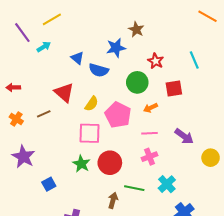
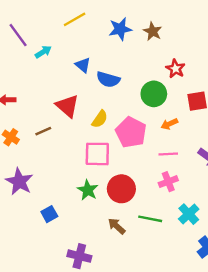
yellow line: (52, 19) -> (75, 19), moved
blue star: (116, 48) -> (120, 29), moved
brown arrow: (113, 200) -> (117, 226), moved, turned -63

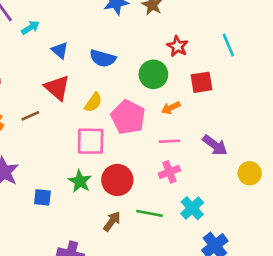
blue triangle: (83, 65) -> (60, 50), moved
blue square: (49, 214) -> (42, 197), moved, turned 35
brown arrow: (117, 226) -> (112, 221), turned 84

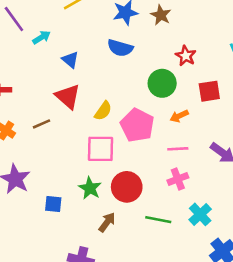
blue semicircle: (103, 58) -> (120, 48), moved
brown arrow: (112, 221) -> (107, 222), moved

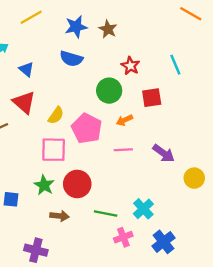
pink cross: (178, 179) -> (123, 237), moved
brown arrow: (107, 222) -> (59, 216), turned 60

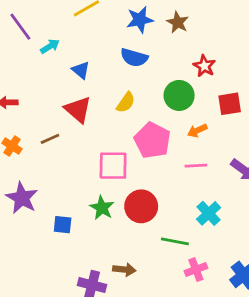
yellow semicircle: (56, 115) -> (126, 102), moved
cyan cross: (143, 209) -> (209, 213), moved
brown arrow: (59, 216) -> (124, 270), moved

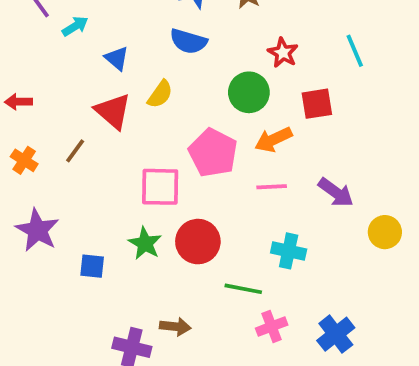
yellow semicircle: (126, 102) -> (160, 94), moved
orange arrow: (197, 131) -> (273, 140), size x1.4
brown line: (50, 139) -> (75, 151), turned -30
cyan cross: (209, 213) -> (289, 251), turned -35

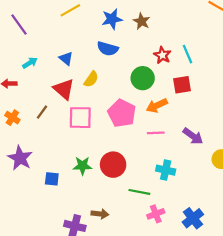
cyan arrow: (75, 26) -> (30, 63), moved
cyan line: (355, 51) -> (188, 54), moved
pink square: (160, 187) -> (80, 118), moved
green star: (145, 243) -> (82, 166), turned -30

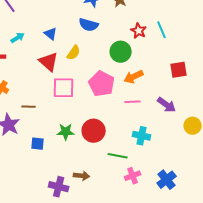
red square: (182, 85) -> (179, 70), moved
brown line: (42, 112) -> (29, 107), moved, turned 56

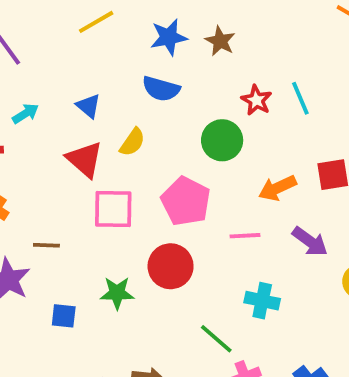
orange arrow: (134, 77) -> (277, 188), moved
red circle: (94, 131) -> (171, 266), moved
green line: (118, 156) -> (216, 339), turned 30

